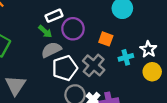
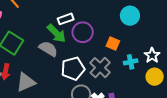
green arrow: (45, 31) -> (56, 33), size x1.5
gray semicircle: (51, 50) -> (48, 49), moved, turned 54
gray triangle: (15, 85) -> (26, 82), turned 30

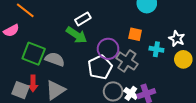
purple circle: (83, 32) -> (108, 49), moved
gray semicircle: (48, 49) -> (55, 59), moved
cyan cross: (131, 62) -> (156, 49), turned 32

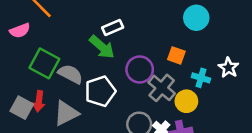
yellow circle: (183, 59) -> (186, 101), moved
white pentagon: (100, 67) -> (100, 91), moved

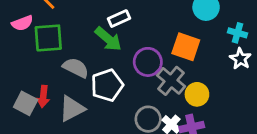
orange square: (176, 55) -> (186, 47), size x1.5
green square: (44, 63) -> (48, 38), moved, turned -32
cyan cross: (201, 78) -> (237, 33), moved

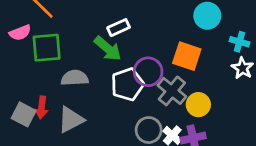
gray semicircle: (76, 68) -> (75, 78), turned -30
white pentagon: (107, 85) -> (127, 84), moved

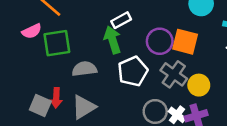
green arrow: (108, 49) -> (113, 40), turned -144
purple circle: (148, 72) -> (160, 41), moved

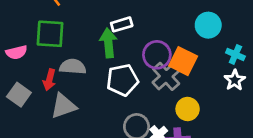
pink semicircle: (32, 31) -> (16, 52), moved
gray cross: (174, 74) -> (166, 76), moved
red arrow: (56, 98) -> (49, 80), moved

